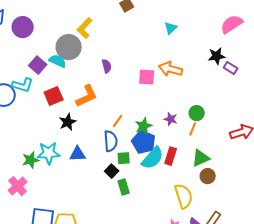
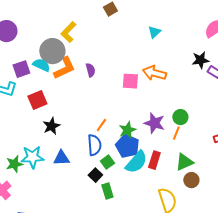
purple square: (38, 65) -> (21, 69), turned 30
orange L-shape: (87, 96) -> (64, 68), moved
purple star: (171, 119) -> (154, 123), size x1.5
green square: (124, 158) -> (107, 162), turned -32

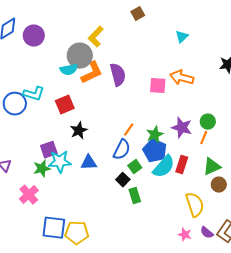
cyan semicircle: (41, 65) -> (69, 70), turned 144
purple square: (21, 69) -> (49, 150), moved
purple semicircle: (90, 70) -> (118, 75), size x1.6
blue semicircle: (94, 145) -> (122, 150), turned 30

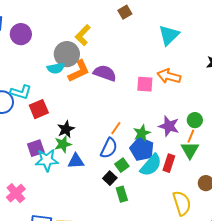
cyan triangle: (182, 37) -> (169, 35), size x1.6
purple semicircle: (118, 75) -> (105, 73), turned -55
red square: (65, 105) -> (39, 109), moved
green triangle: (212, 167) -> (190, 150), moved, turned -36
green star: (42, 169) -> (63, 144), moved

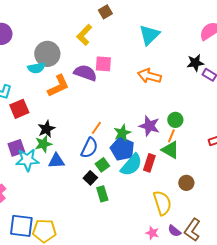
yellow L-shape: (83, 35) -> (84, 35), moved
orange L-shape: (79, 71) -> (58, 86), moved
pink square: (145, 84) -> (103, 64), moved
green triangle: (190, 150) -> (170, 150), turned -30

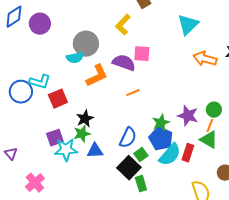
orange arrow: (149, 76) -> (205, 59), moved
orange line: (96, 128) -> (133, 93), moved, turned 32
black square: (90, 178) -> (129, 168), size x1.6

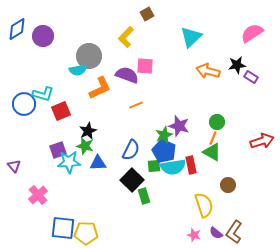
purple star: (188, 116) -> (179, 126), moved
green star: (82, 134) -> (85, 146), turned 30
red rectangle: (188, 153) -> (191, 165), turned -30
green square: (141, 155) -> (154, 166), moved, turned 32
cyan semicircle: (170, 155) -> (173, 167), turned 40

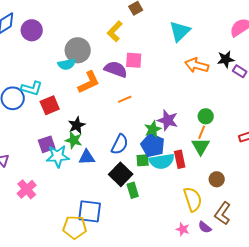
green triangle: (212, 152) -> (201, 146), turned 30
blue square: (63, 228) -> (90, 211), moved
brown L-shape: (234, 232) -> (223, 213), moved

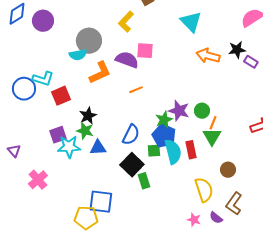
cyan triangle: (180, 31) -> (191, 22), turned -30
green circle: (206, 116) -> (202, 111), moved
cyan semicircle: (162, 161) -> (173, 152), turned -95

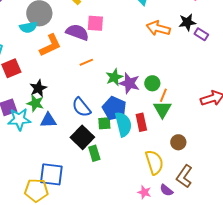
green star: (164, 120) -> (114, 77), moved
blue semicircle: (131, 135) -> (81, 107), turned 115

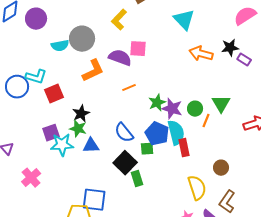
cyan semicircle: (28, 27) -> (60, 46), moved
green triangle: (162, 109) -> (221, 104), moved
cyan semicircle: (123, 124) -> (176, 133), moved

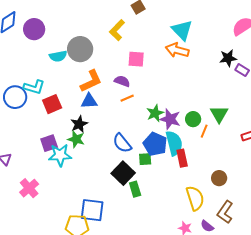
orange arrow: (201, 54) -> (177, 50), moved
purple semicircle: (120, 58) -> (122, 81), moved, size x0.7
blue triangle: (91, 146) -> (89, 101), moved

